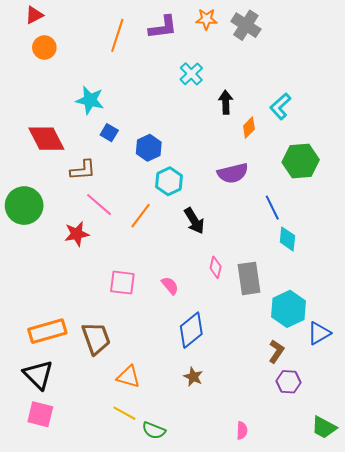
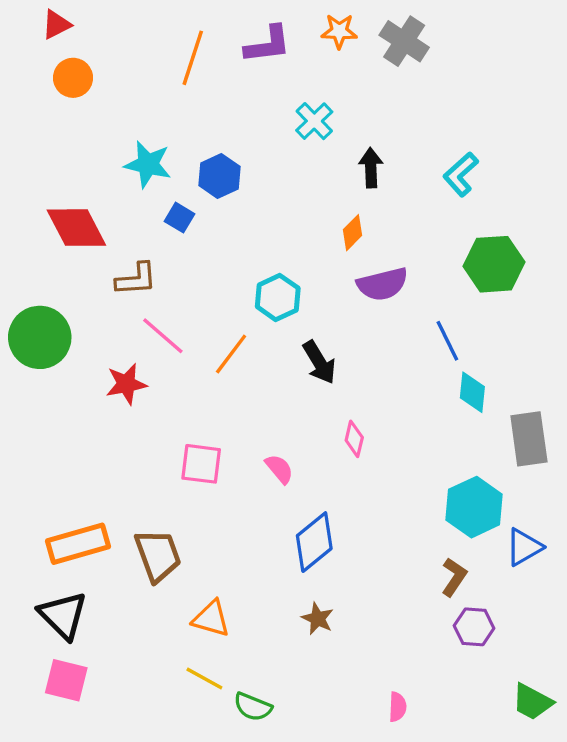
orange diamond: (249, 128) -> (353, 233), moved
blue hexagon: (149, 148) -> (219, 176), moved
gray rectangle: (249, 278) -> (529, 439), moved

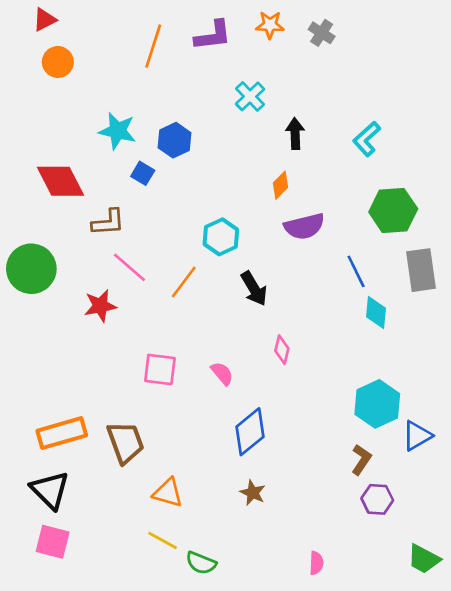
gray cross: (404, 41) -> (322, 33), size x0.7
gray rectangle: (529, 439) -> (421, 270), moved

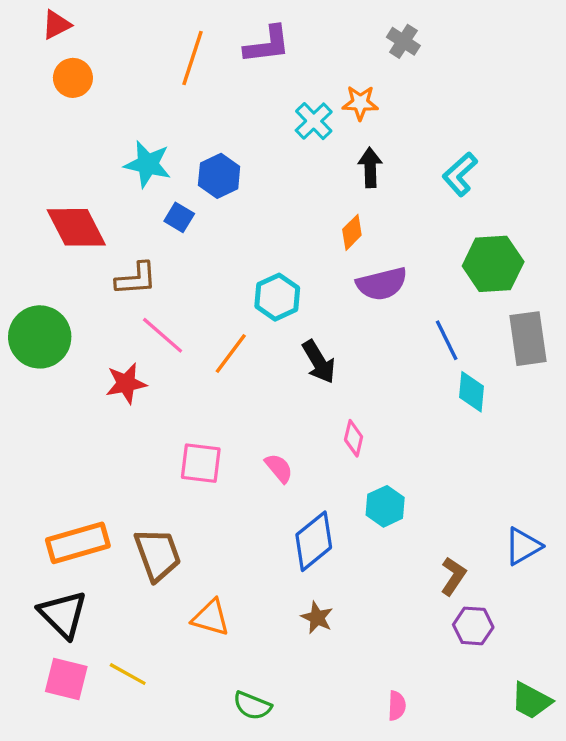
orange star: (270, 25) -> (360, 103), moved
cyan hexagon: (377, 404) -> (385, 506), moved, size x0.7
yellow line: (163, 540) -> (128, 674), moved

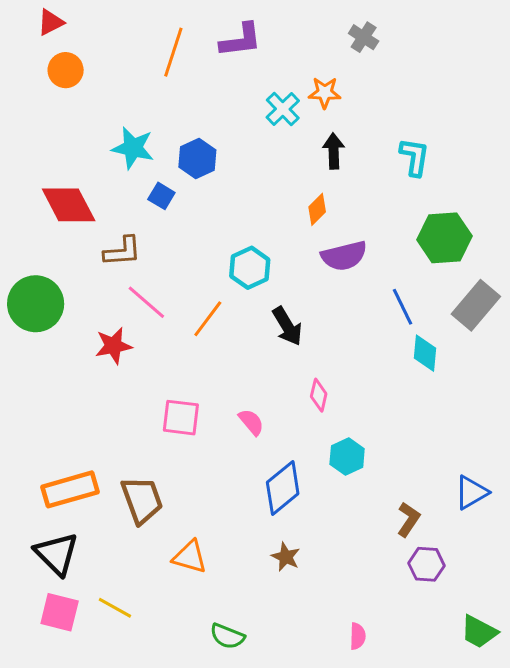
cyan L-shape: (460, 174) -> (414, 157), turned 141
gray rectangle: (528, 339) -> (476, 305), turned 48

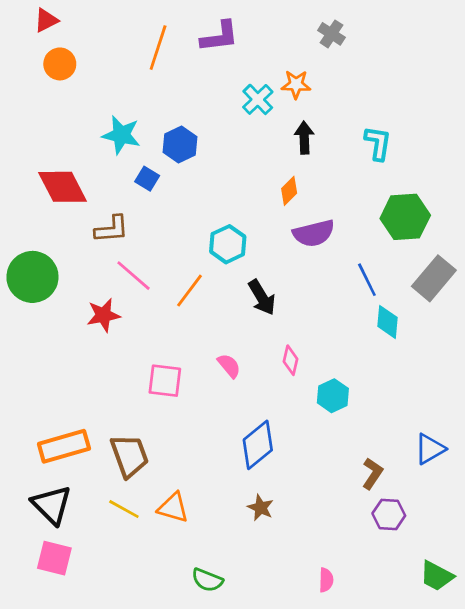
pink semicircle: (251, 422) -> (229, 366), moved
cyan hexagon: (347, 457) -> (333, 396), moved
yellow line: (115, 608) -> (124, 509), moved

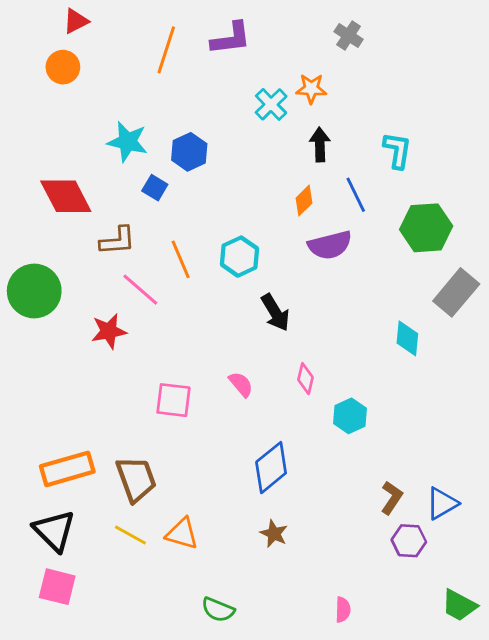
red triangle: (46, 20) -> (76, 21), moved
blue line: (367, 280) -> (356, 195), moved
orange line: (189, 291) -> (181, 259), moved, turned -60
blue triangle: (430, 449) -> (442, 503), moved

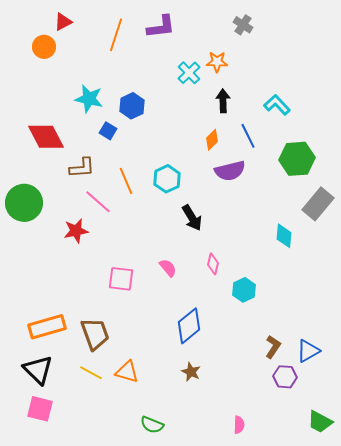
red triangle: (76, 21) -> (63, 22), moved
cyan L-shape: (397, 150) -> (277, 105), turned -52

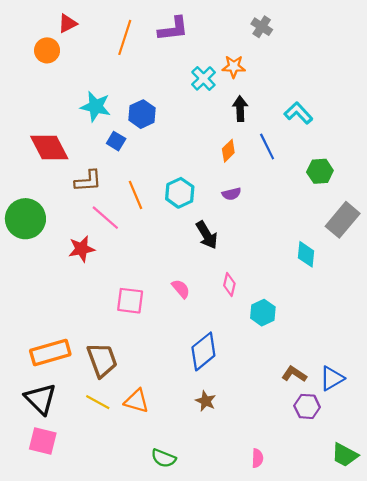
green hexagon: (297, 159) -> (320, 171), size x0.7
purple semicircle: (230, 171) -> (232, 194), moved, size x0.6
brown L-shape: (273, 347) -> (294, 374), turned -90

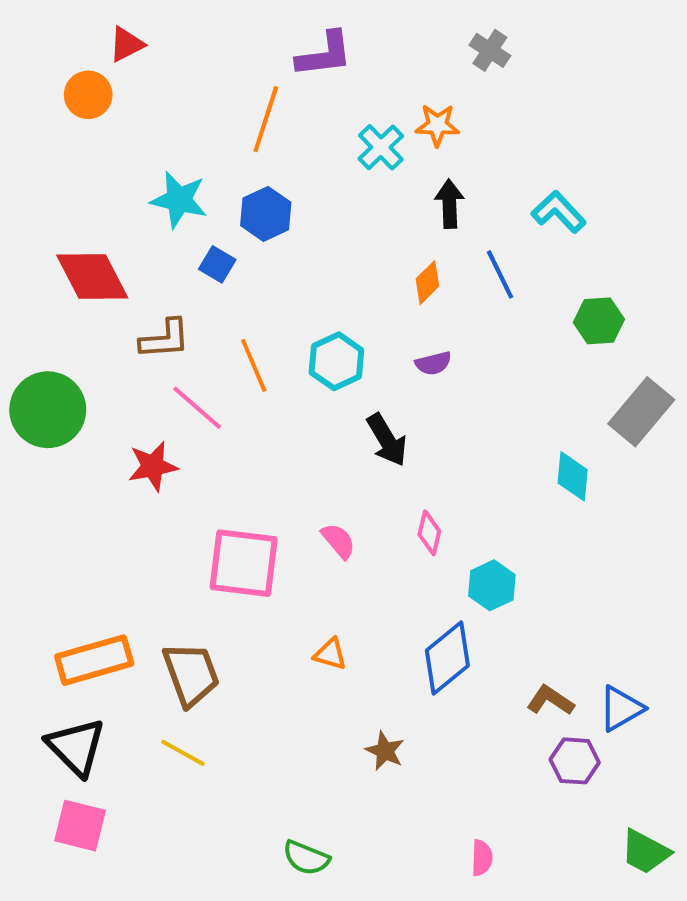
orange line: (125, 37) -> (266, 119), moved
pink square: (130, 301) -> (244, 563), size x1.4
blue diamond: (203, 351) -> (447, 658), moved
orange triangle: (137, 401) -> (330, 654), moved, size x0.7

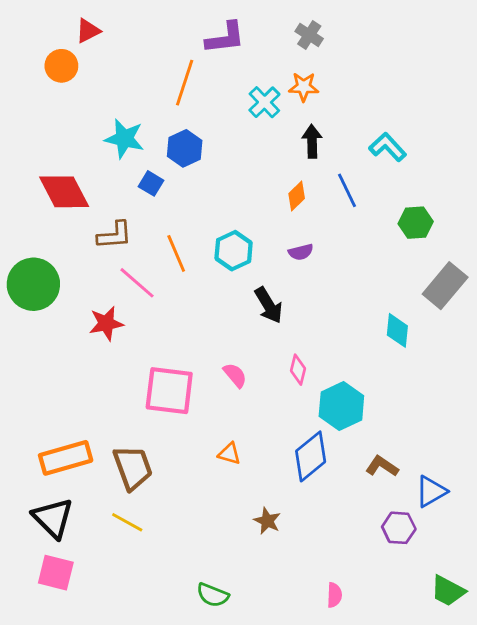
gray cross: (490, 50) -> (309, 35), moved
cyan hexagon: (492, 585) -> (341, 406), size x1.4
brown L-shape: (550, 700) -> (382, 466), moved

